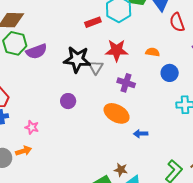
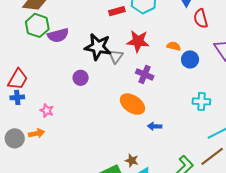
blue circle: (170, 73) -> (190, 59), moved
purple circle: (68, 101) -> (81, 78), moved

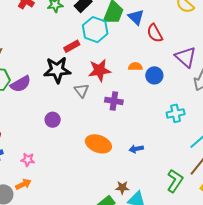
black star: (98, 47) -> (57, 70), moved
orange ellipse: (132, 104) -> (98, 144), moved

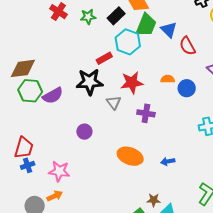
pink star: (28, 160) -> (59, 171), size x1.5

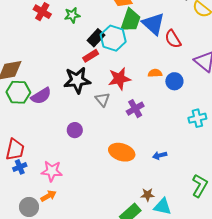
black rectangle: (116, 16) -> (96, 38), moved
blue triangle: (169, 30) -> (153, 24), size x1.4
purple cross: (146, 113) -> (135, 109), turned -36

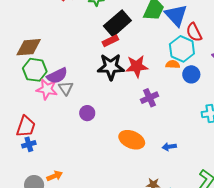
black rectangle: (96, 38) -> (117, 23), size x1.5
cyan hexagon: (113, 38) -> (182, 49), moved
black star: (77, 80) -> (111, 67), moved
gray triangle: (102, 100) -> (66, 88), moved
pink star: (52, 171) -> (47, 89), moved

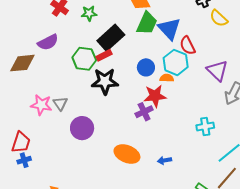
red star: (137, 66) -> (155, 96), moved
green hexagon: (35, 70) -> (84, 59), moved
blue circle: (191, 74) -> (146, 67), moved
purple semicircle: (57, 76) -> (48, 42), moved
purple circle: (87, 113) -> (82, 128), size x1.5

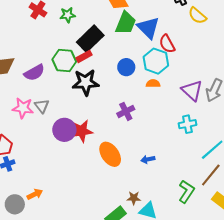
purple semicircle: (48, 42) -> (34, 73), moved
purple triangle: (217, 70) -> (192, 91), moved
orange semicircle: (167, 78) -> (153, 83), moved
red star: (155, 96) -> (82, 131), moved
orange ellipse: (127, 154) -> (110, 154), turned 35

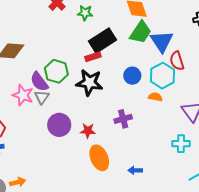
green hexagon: (64, 60) -> (56, 71), moved
purple semicircle: (34, 73) -> (39, 82), moved, turned 70
red star: (82, 131) -> (88, 131), moved, size x0.7

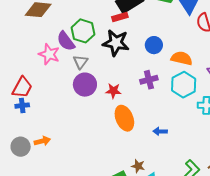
blue circle: (132, 76) -> (154, 45), moved
cyan hexagon: (162, 76) -> (184, 85), moved
gray triangle: (42, 97) -> (81, 62), moved
orange semicircle: (155, 97) -> (182, 58), size x1.5

